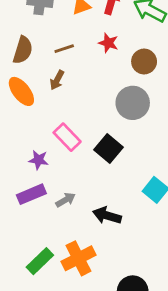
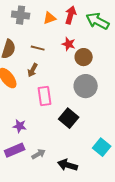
brown line: (64, 49) -> (38, 48), turned 32
brown circle: (144, 62) -> (84, 57), moved
pink rectangle: (67, 137) -> (45, 96), moved, turned 36

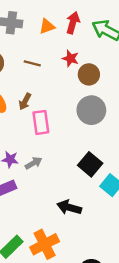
brown arrow: (33, 70) -> (25, 102), moved
black square: (69, 118) -> (90, 164), moved
gray arrow: (39, 154) -> (34, 163), moved

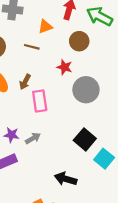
orange triangle: (47, 26) -> (45, 26), moved
red star: (70, 58) -> (65, 67), moved
brown circle: (89, 74) -> (79, 41), moved

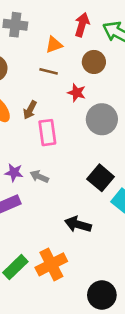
brown line: (32, 47) -> (49, 71), moved
gray arrow: (33, 138) -> (39, 177), turned -126

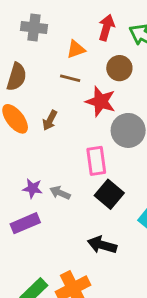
red star: (77, 93) -> (101, 101), size x1.5
pink rectangle: (47, 133) -> (96, 161), moved
black square: (101, 178) -> (109, 194), moved

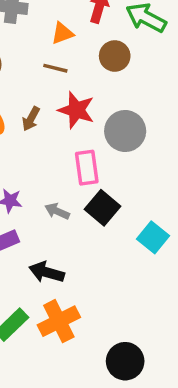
red star: (101, 101) -> (76, 110), moved
gray arrow: (60, 193) -> (57, 211), moved
black arrow: (102, 245) -> (47, 272), moved

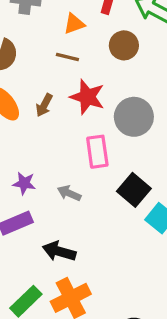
black square: (102, 208) -> (134, 190), moved

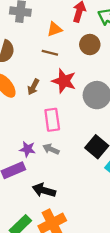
pink rectangle: (97, 152) -> (52, 120), moved
purple star: (24, 183) -> (27, 149), moved

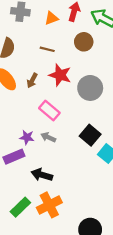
orange triangle: (55, 29) -> (52, 18), moved
pink rectangle: (52, 120) -> (49, 110), turned -42

